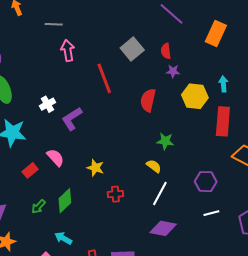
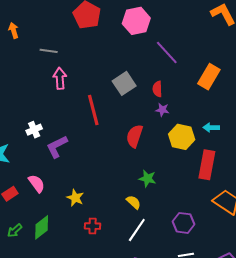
cyan arrow: (223, 84) -> (211, 128), turned -91

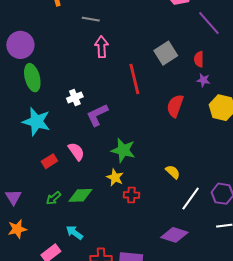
green star: (147, 178) -> (123, 150), moved, size x1.4
yellow star: (75, 198) -> (115, 177), moved
green diamond: (42, 227) -> (80, 195), turned 35
white line: (137, 230) -> (191, 199), moved

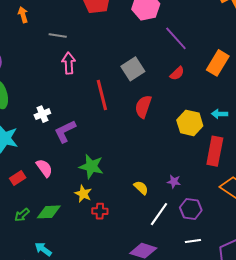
red semicircle: (199, 59) -> (177, 73), moved, turned -133
purple star: (203, 80) -> (174, 182), moved
red semicircle: (175, 106) -> (143, 107), moved

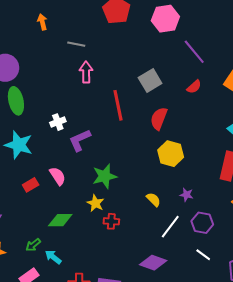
yellow hexagon: (190, 123) -> (171, 154), moved
green star: (91, 166) -> (105, 176), turned -30
green arrow: (22, 215) -> (33, 245), moved
white line: (193, 241) -> (203, 255), turned 42

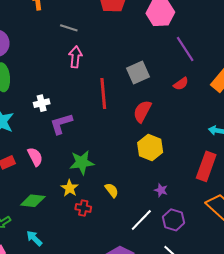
yellow semicircle: (153, 200) -> (112, 190), moved
cyan arrow: (53, 257) -> (34, 238), moved

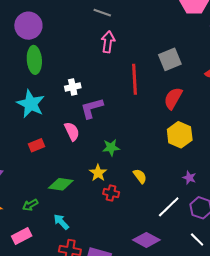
pink semicircle: (35, 157) -> (72, 131), moved
green star: (82, 162) -> (111, 147), size x0.7

